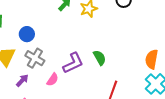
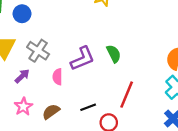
blue circle: (27, 34) -> (22, 14), moved
pink semicircle: (53, 80) -> (58, 77), turned 144

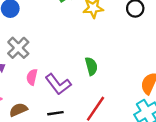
purple L-shape: (82, 58) -> (58, 84), moved, turned 64

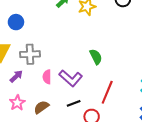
gray cross: (18, 48) -> (30, 54), turned -36

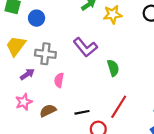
purple L-shape: (71, 78) -> (85, 47), moved

